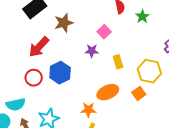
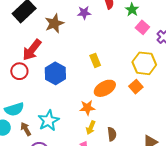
pink square: (104, 32) -> (142, 27), moved
purple star: (92, 51) -> (84, 13), moved
yellow rectangle: (118, 62) -> (95, 60), moved
red circle: (34, 78) -> (19, 71), moved

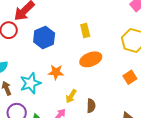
orange square: (136, 87) -> (130, 77), moved
orange star: (87, 108) -> (56, 72), moved

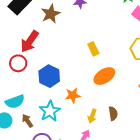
blue hexagon: (44, 38) -> (49, 76), moved
brown semicircle: (91, 106) -> (113, 113), moved

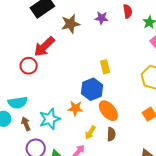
blue hexagon: (49, 76) -> (92, 89), moved
orange ellipse: (104, 76) -> (108, 111), moved, turned 70

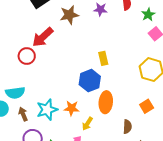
orange star: (75, 108) -> (72, 108), moved
orange ellipse: (108, 111) -> (106, 102), turned 45
brown semicircle: (111, 134) -> (127, 127), moved

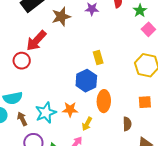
orange square: (147, 106) -> (145, 102), turned 32

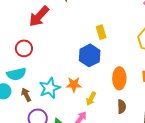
red circle: (22, 61) -> (24, 48), moved
orange ellipse: (104, 101) -> (119, 78), moved
brown semicircle: (127, 124) -> (122, 107), moved

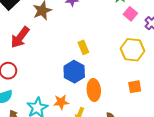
orange ellipse: (119, 78) -> (94, 90), moved

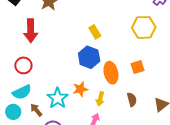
red arrow: (20, 37) -> (31, 31), turned -30
orange square: (135, 87) -> (137, 67), moved

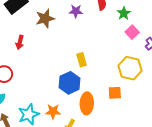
red arrow: (31, 31) -> (20, 42), size x0.6
orange square: (137, 67) -> (115, 93), moved

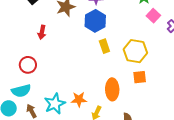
yellow hexagon: (130, 68) -> (135, 51), moved
blue hexagon: (70, 83) -> (95, 21), moved

